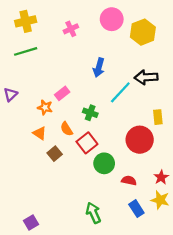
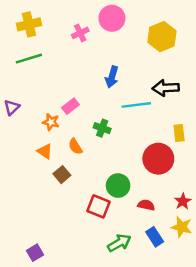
pink circle: (112, 19) -> (112, 18), moved
cyan line: (120, 92) -> (136, 105), turned 40
red square: (87, 143) -> (99, 206), moved, turned -30
green arrow: (93, 213) -> (119, 243), moved, turned 84

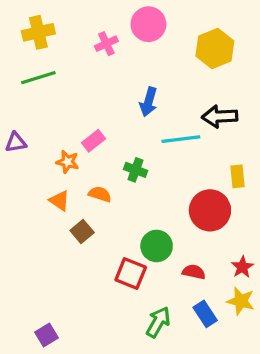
purple triangle: (12, 107) -> (16, 142), turned 35
orange semicircle: (75, 146) -> (100, 194), turned 140
green arrow: (119, 243) -> (158, 322), turned -30

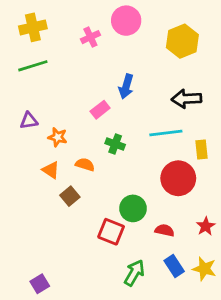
cyan line: (181, 139) -> (166, 133), moved
pink rectangle: (93, 141) -> (100, 110), moved
purple triangle: (16, 142) -> (29, 121), moved
yellow star: (241, 301) -> (204, 269), moved

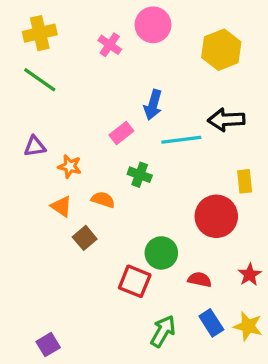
pink cross: (90, 37) -> (110, 45), turned -30
green line: (33, 66) -> (40, 80), turned 52
cyan line: (166, 133) -> (181, 140), moved

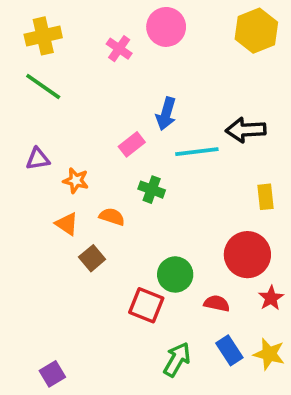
yellow hexagon: (221, 50) -> (256, 31), moved
red circle: (216, 216) -> (247, 255), moved

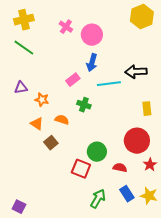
pink circle: (166, 27) -> (92, 35), moved
purple square: (52, 374) -> (19, 207), moved, turned -32

